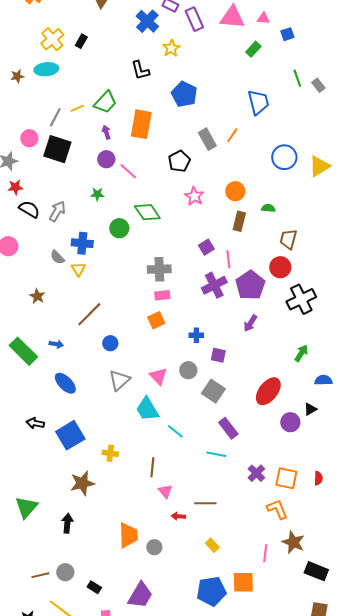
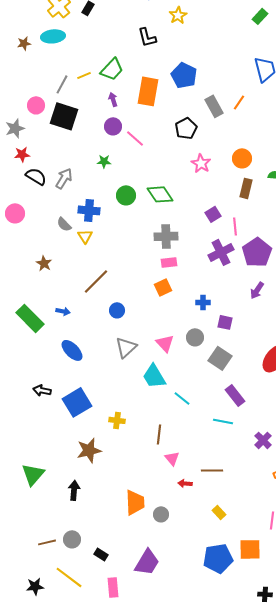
blue pentagon: (184, 94) -> (184, 75), moved
green diamond: (147, 212) -> (160, 194), moved

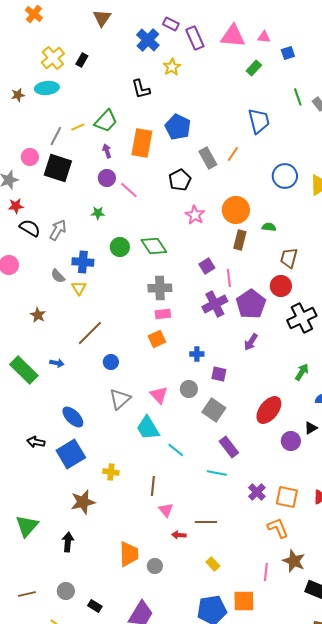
orange circle: (242, 158) -> (236, 210), size x1.4
blue ellipse: (72, 350) -> (73, 417), moved
brown line: (47, 542) -> (27, 594), moved

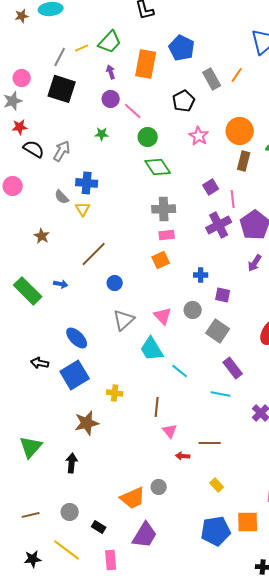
pink circle: (30, 157) -> (22, 78), moved
green circle: (120, 247) -> (148, 137), moved
orange trapezoid: (129, 554) -> (133, 498), moved, turned 68

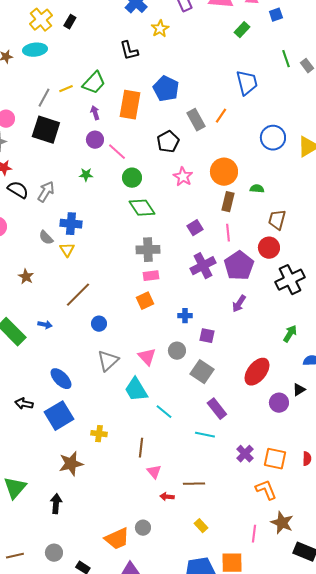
pink line: (233, 199) -> (228, 233), moved

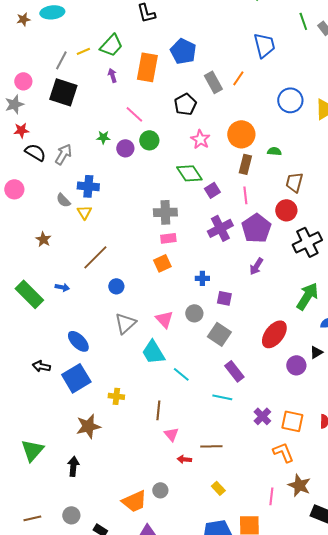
purple circle: (95, 140) -> (125, 148), moved
green diamond: (142, 208) -> (189, 173), moved
green arrow: (290, 334) -> (307, 296), size x1.6

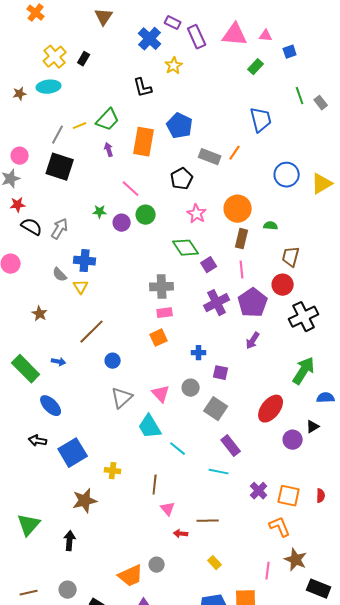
gray rectangle: (213, 82) -> (210, 157), turned -40
blue ellipse: (78, 341) -> (51, 406), moved

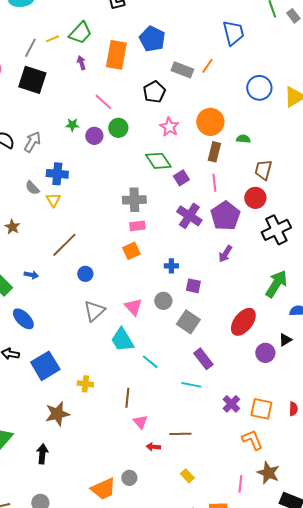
purple cross: (217, 303) -> (189, 216), turned -30

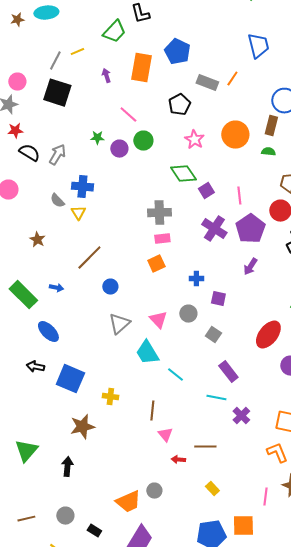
green trapezoid: (80, 33) -> (114, 32), moved
brown rectangle: (214, 152) -> (271, 126), moved
gray square: (188, 322) -> (213, 335), size x0.7
blue square: (45, 366) -> (70, 379), turned -36
purple cross: (231, 404) -> (241, 416), moved

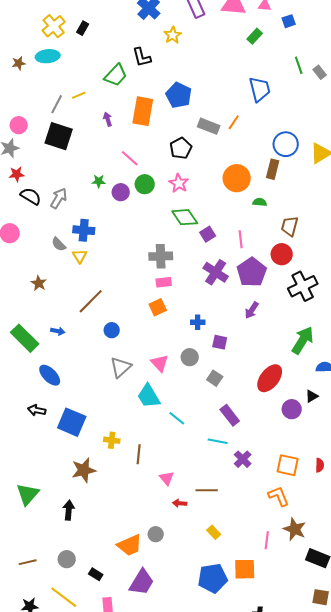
pink star: (194, 140) -> (179, 183), moved
green semicircle: (268, 152) -> (260, 202), moved
brown line: (152, 411) -> (139, 454), moved

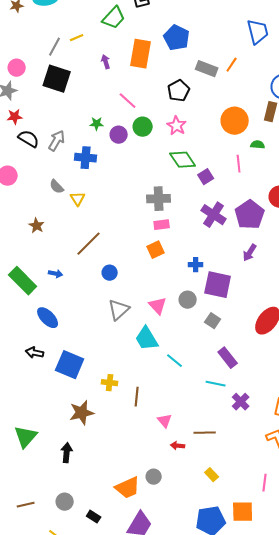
blue cross: (84, 230) -> (86, 158), moved
pink line: (241, 239) -> (239, 164), moved
purple square: (220, 342) -> (218, 285), size x1.8

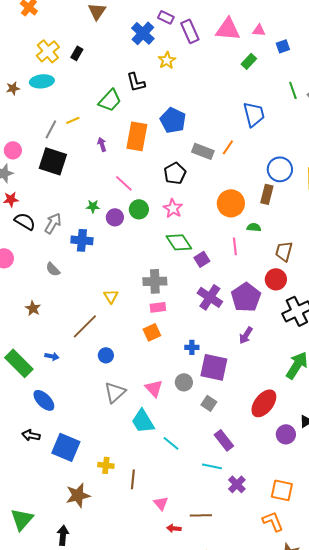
yellow triangle: (78, 199) -> (111, 296), moved

